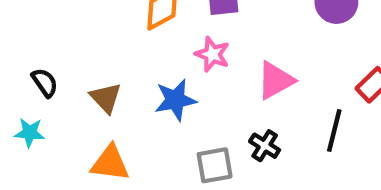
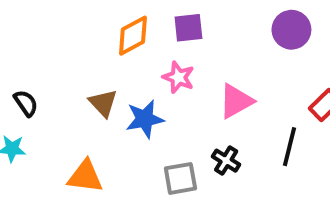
brown triangle: (106, 98) -> (103, 103), moved

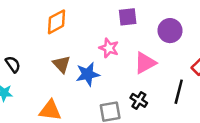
purple square: (188, 28) -> (128, 17), moved
purple circle: (291, 30) -> (170, 31), moved
orange diamond: (133, 36) -> (57, 22), moved

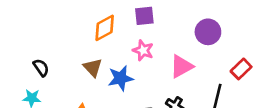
purple square: (128, 17) -> (144, 16), moved
orange diamond: (57, 22) -> (105, 28), moved

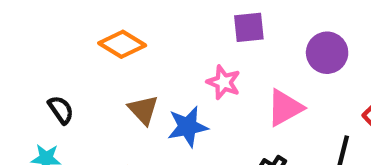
purple square: (144, 16) -> (249, 27), moved
orange diamond: (105, 28) -> (122, 44), moved, turned 60

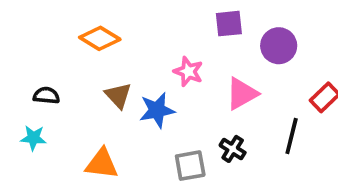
purple square: (249, 27) -> (229, 24), moved
black semicircle: (61, 110) -> (46, 95), turned -50

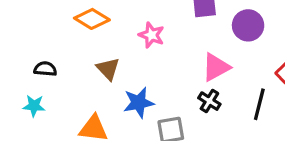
pink star: (188, 72) -> (151, 35), moved
blue star: (157, 110) -> (139, 103), moved
black cross: (233, 149) -> (209, 101), moved

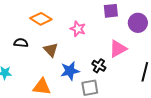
black semicircle: (45, 69) -> (21, 43), moved
black cross: (209, 101) -> (99, 66), moved

